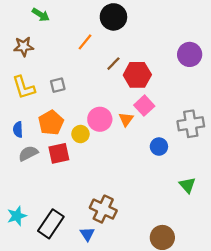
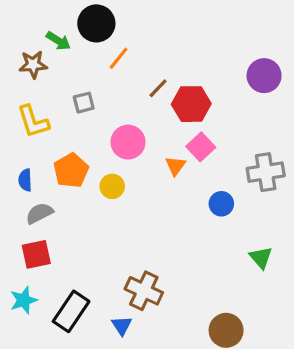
green arrow: (41, 15) -> (58, 41), moved
black circle: (113, 17) -> (96, 23), moved
gray square: (58, 85) -> (84, 103), moved
pink circle: (100, 119) -> (128, 142), moved
red square: (59, 153) -> (36, 254), moved

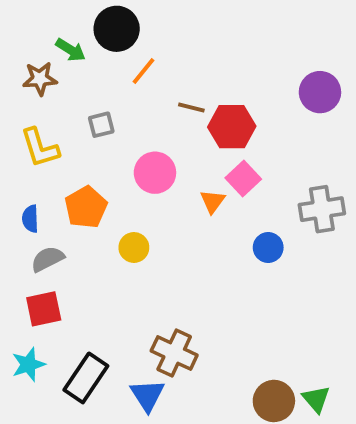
brown line: (158, 88) -> (191, 107), turned 60
yellow circle: (112, 186) -> (134, 247), moved
green triangle: (261, 258) -> (316, 399), moved
blue triangle: (122, 326) -> (147, 395), size x1.4

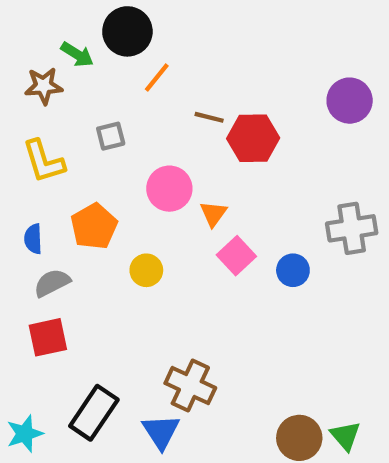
pink square: (243, 178) -> (236, 256), moved
orange triangle: (213, 201) -> (213, 214), moved
cyan star: (28, 365) -> (25, 434), moved

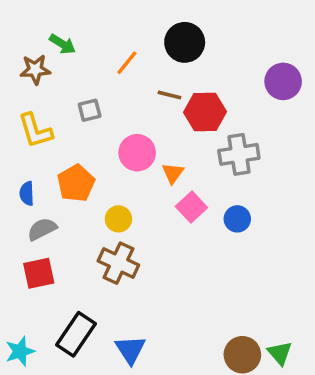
black circle: (127, 31) -> (185, 42), moved
gray cross: (352, 228) -> (239, 154), moved
brown cross: (190, 385) -> (118, 263), moved

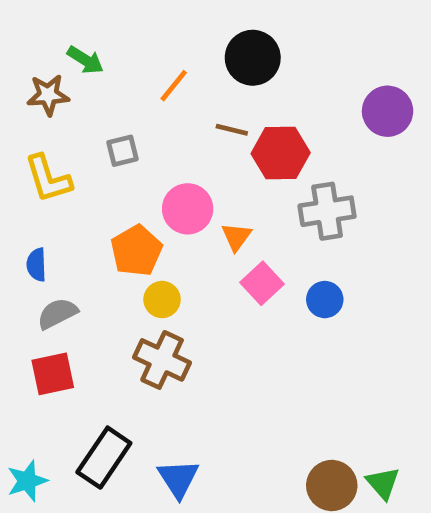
orange pentagon: (76, 183) -> (136, 251), moved

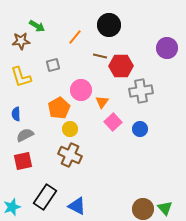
blue triangle: (178, 479) -> (77, 206), turned -30

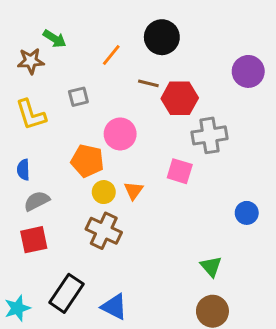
orange triangle: (102, 102) -> (134, 191), moved
orange pentagon: (59, 108) -> (87, 161), turned -30
pink square: (113, 122) -> (180, 171), moved, turned -30
blue circle: (140, 129) -> (247, 213), moved
green triangle: (165, 208) -> (211, 267), moved

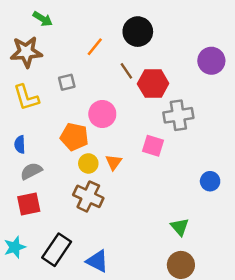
green arrow: (55, 39) -> (43, 19), moved
brown star: (31, 61) -> (26, 52), size x1.4
brown line: (148, 83) -> (126, 71), turned 42
cyan star: (17, 308) -> (15, 247), moved

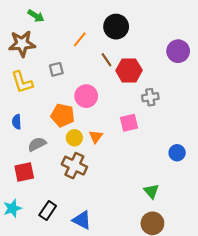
gray cross: (178, 115) -> (150, 97), size x0.7
pink square: (153, 146) -> (129, 123), turned -30
gray semicircle: (31, 171) -> (37, 144), moved
black rectangle: (57, 250) -> (48, 210), size x0.7

